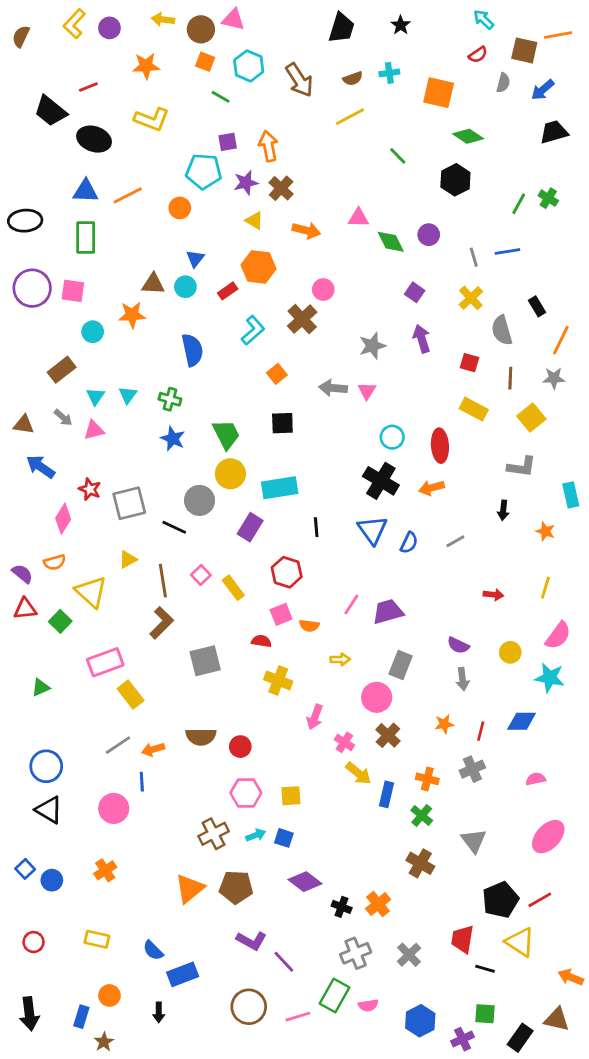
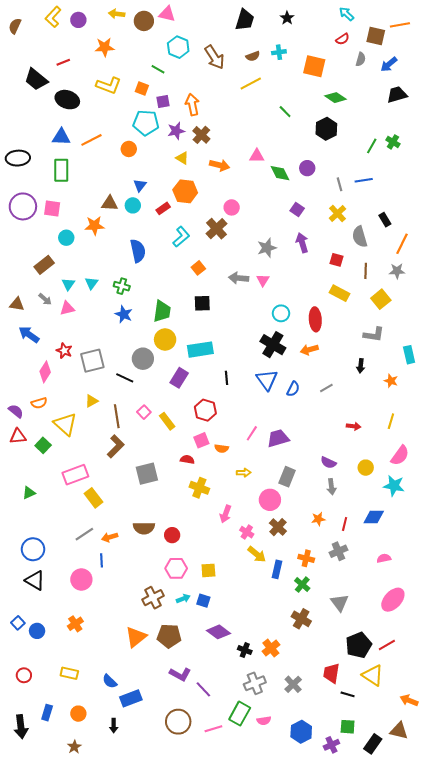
orange square: (205, 62) -> (142, 88), moved
green trapezoid: (226, 434) -> (162, 311), turned 35
blue rectangle: (81, 1017) -> (47, 713), moved

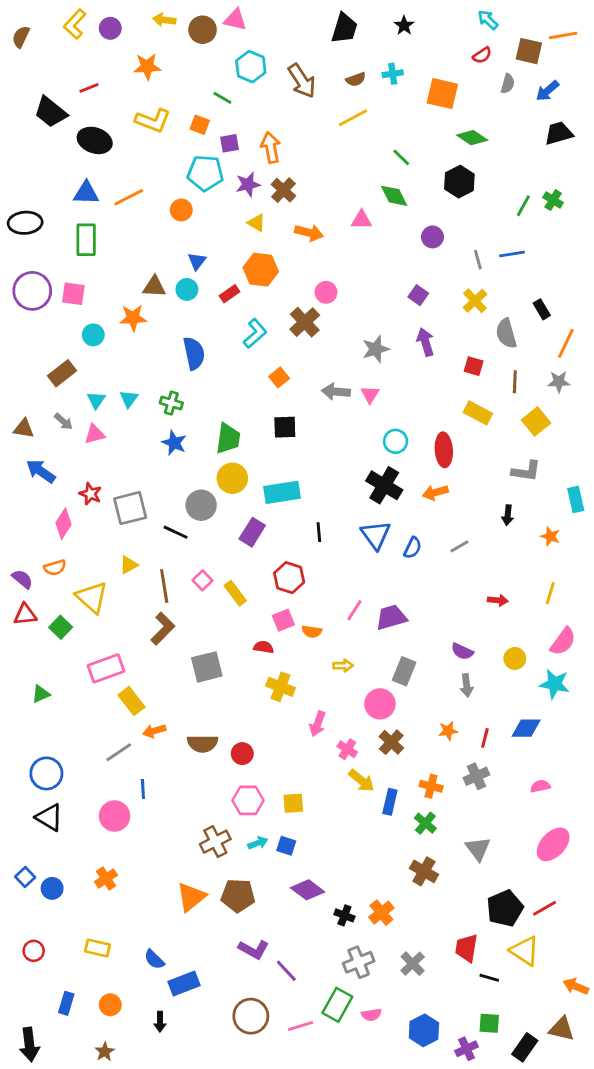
green diamond: (280, 173) -> (394, 196), moved
orange arrow: (110, 537) -> (154, 731), moved
black arrow: (21, 727) -> (29, 1045), moved

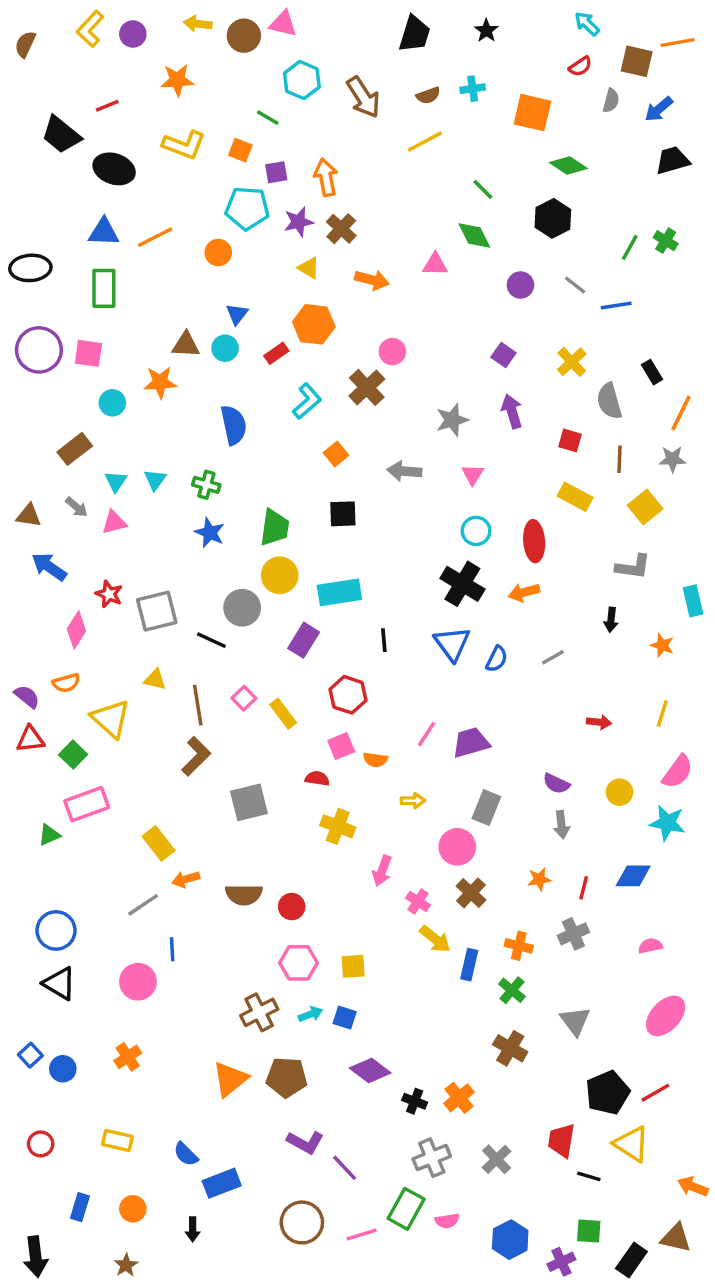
gray line: (478, 260) -> (575, 285), moved, turned -36
pink triangle: (370, 394) -> (473, 475), moved
yellow triangle: (129, 565) -> (155, 679), turned 42
pink rectangle: (106, 668) -> (87, 804), moved

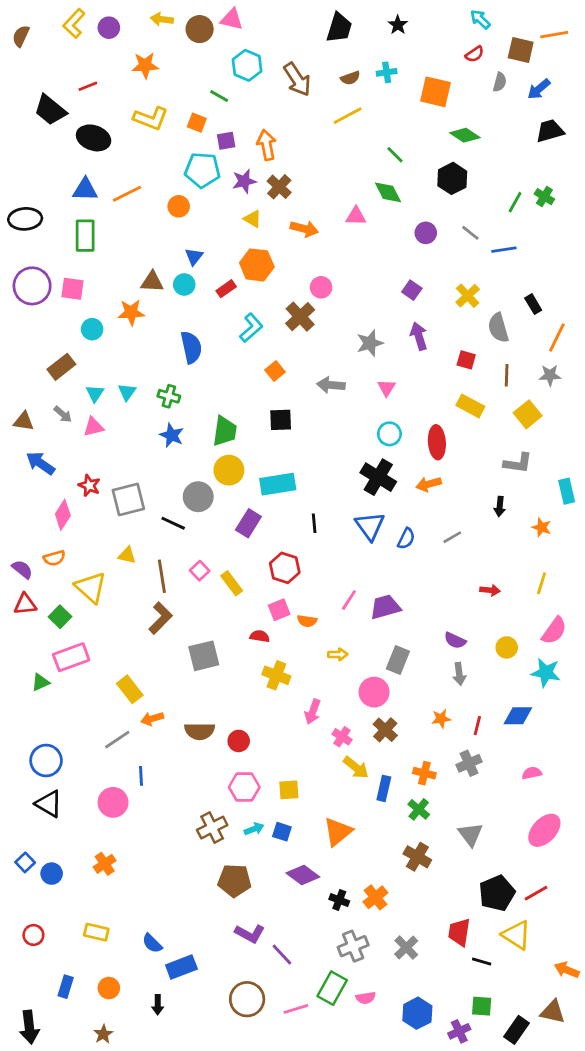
orange triangle: (230, 1079) -> (338, 832), moved

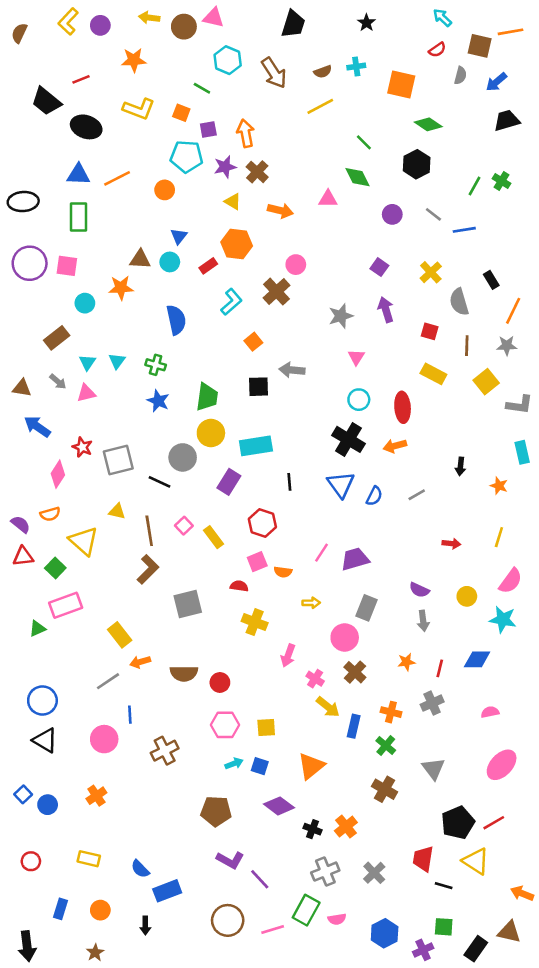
black trapezoid: (339, 28) -> (293, 24), moved
gray arrow: (331, 385) -> (292, 370), moved
gray L-shape: (518, 463) -> (520, 405), moved
brown cross: (212, 828) -> (165, 751), moved

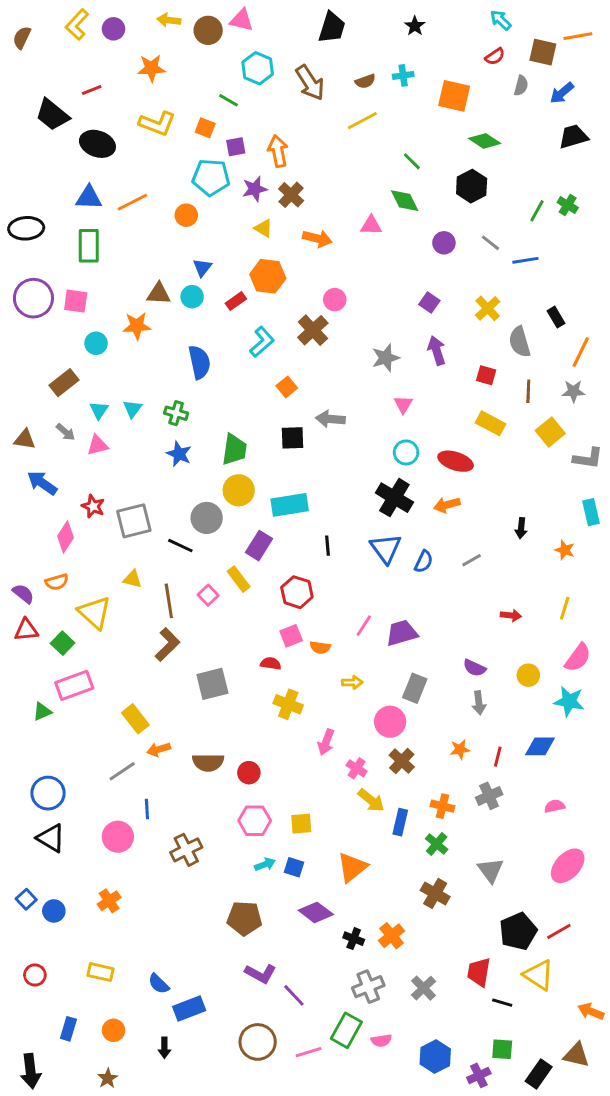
red ellipse: (403, 407) -> (456, 461), turned -68
yellow rectangle: (213, 537) -> (239, 579), moved

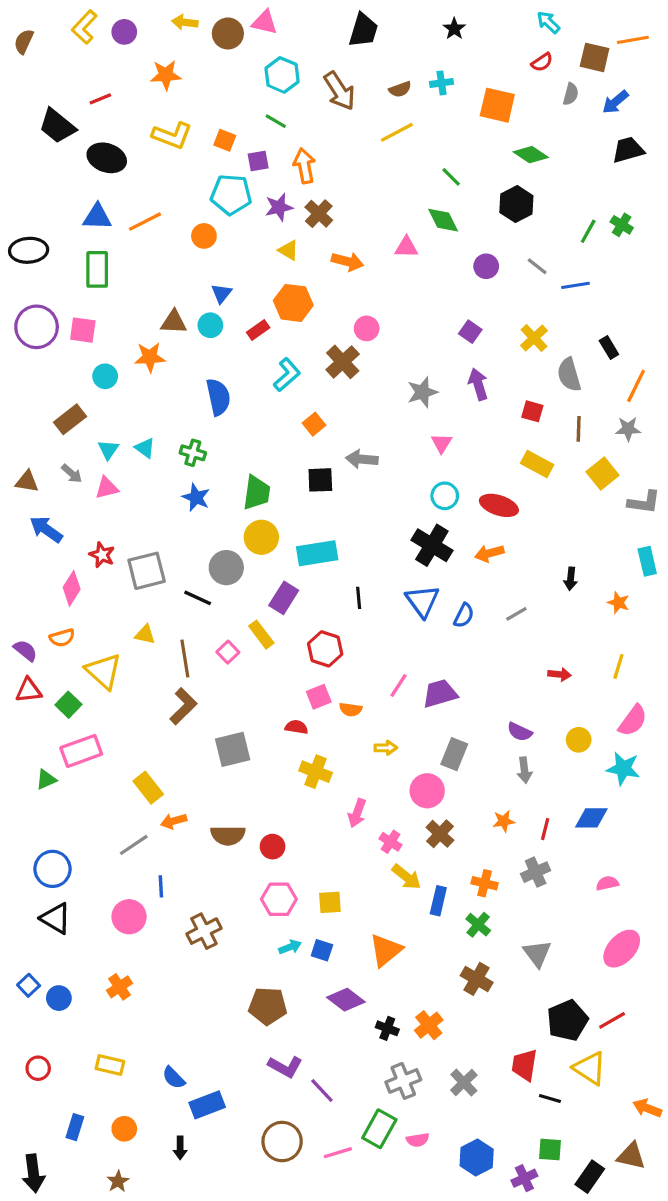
green line: (228, 100) -> (276, 121), moved
cyan triangle: (132, 409) -> (145, 448), turned -30

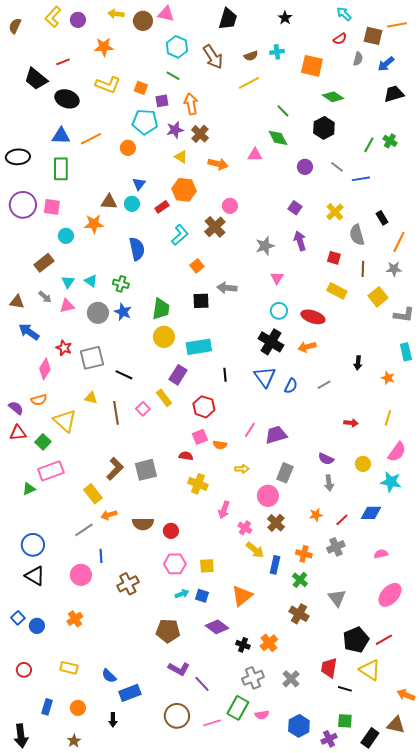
gray circle: (226, 568) -> (98, 313), moved
brown L-shape: (183, 706) -> (115, 469), moved
red line: (545, 829) -> (342, 520), turned 32

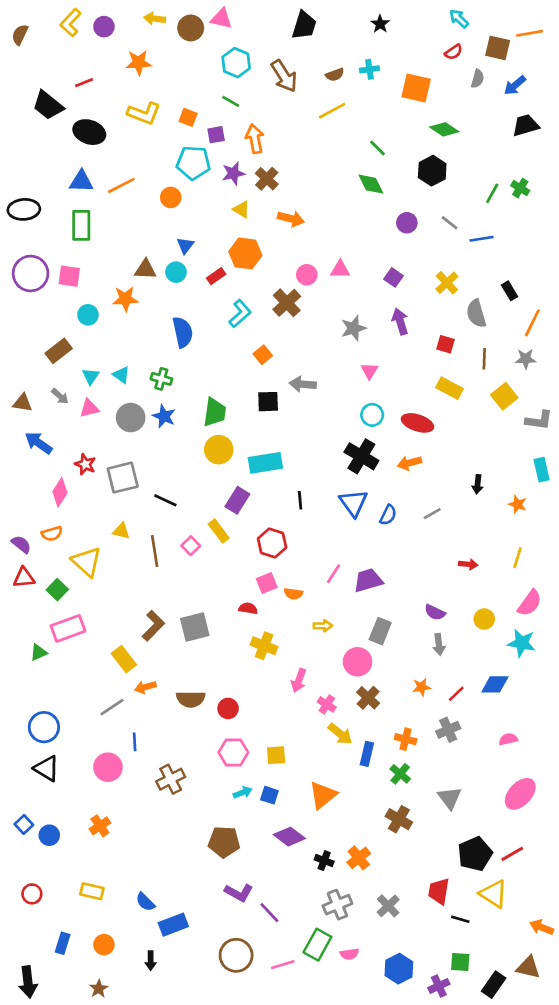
pink triangle: (255, 155) -> (340, 269), moved

